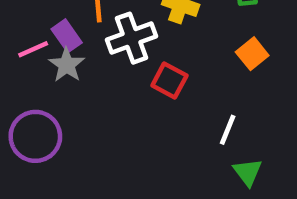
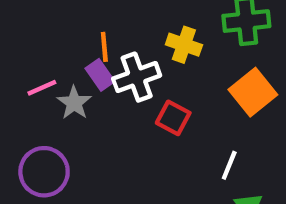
purple rectangle: (67, 36) -> (100, 75), moved
orange square: (252, 54) -> (253, 92), size x1.5

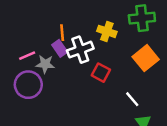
gray star: (74, 103) -> (45, 64), turned -30
white line: (229, 165) -> (132, 99), turned -63
purple circle: (44, 172) -> (28, 85), moved

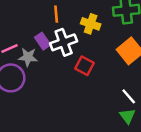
orange line: (62, 33) -> (56, 14), moved
white line: (132, 99) -> (129, 96), moved

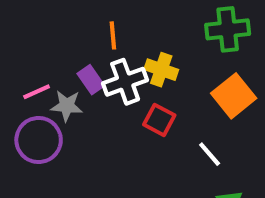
yellow cross: (91, 24) -> (161, 70), moved
white line: (129, 96) -> (210, 154), moved

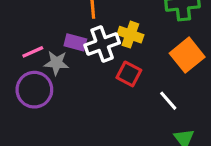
purple rectangle: (91, 80) -> (75, 42), turned -40

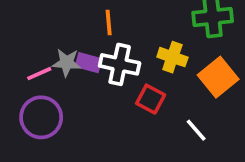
yellow cross: (130, 35) -> (172, 57), moved
white cross: (102, 44) -> (120, 64), turned 32
gray star: (56, 63) -> (67, 63), moved

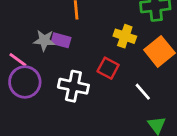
white cross: (120, 64) -> (73, 86), moved
pink line: (39, 74) -> (18, 60), moved, turned 60

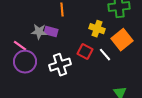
white cross: (73, 86) -> (60, 65), turned -30
white line: (143, 92) -> (105, 55), moved

